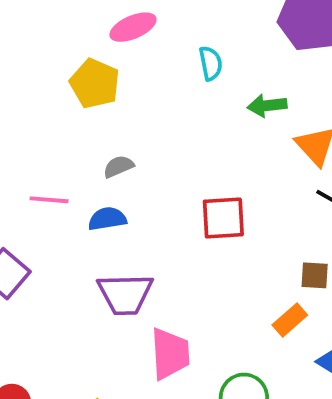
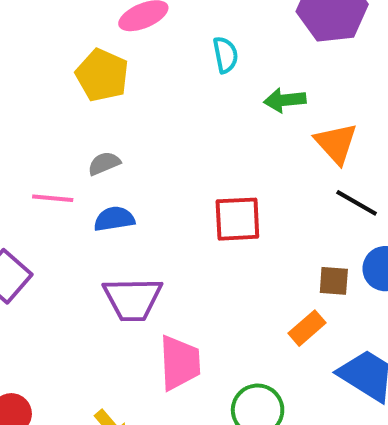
gray semicircle: (118, 166) -> (104, 163), moved

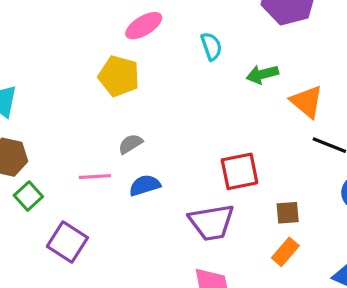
brown square: (334, 281) -> (288, 213), moved
purple trapezoid: (133, 299) -> (212, 222), moved
orange rectangle: (307, 328) -> (285, 252), moved

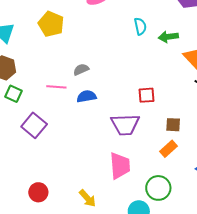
cyan semicircle: (211, 46) -> (140, 26), moved
yellow pentagon: (119, 76) -> (51, 24), moved
red square: (240, 171) -> (147, 95), size x0.7
green square: (28, 196) -> (13, 94), turned -30

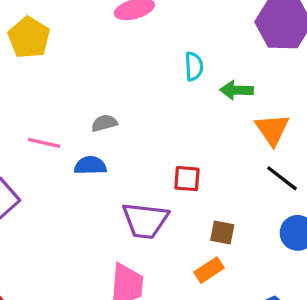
yellow pentagon: (51, 24) -> (29, 37), moved
gray semicircle: (81, 69) -> (104, 123), moved

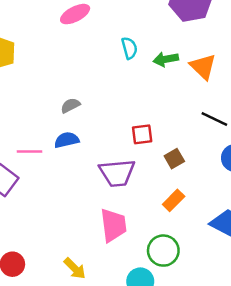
orange triangle: (272, 129) -> (203, 67), moved
pink line: (44, 143) -> (29, 152), moved
brown square: (222, 233) -> (174, 159), moved, turned -30

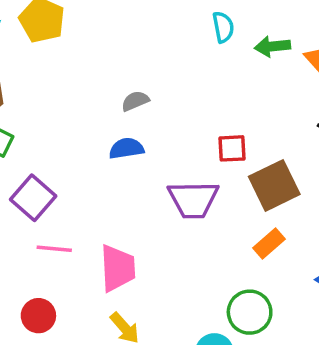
pink line: (29, 152) -> (54, 249), moved
brown square: (174, 159) -> (274, 185), size x1.8
pink trapezoid: (113, 225) -> (118, 268), moved

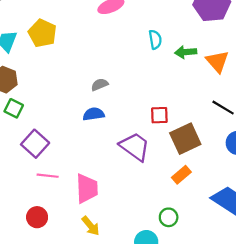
purple trapezoid: (193, 199) -> (135, 147), turned -144
green circle: (250, 312) -> (169, 217), size x0.7

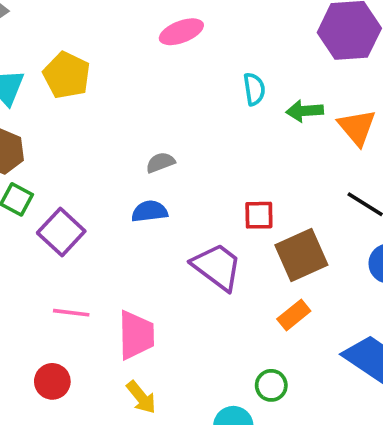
purple square: (35, 144) -> (61, 232), moved

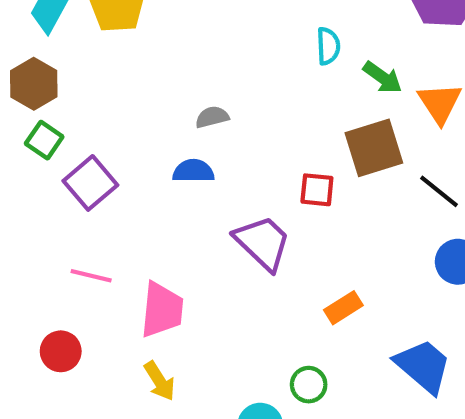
green arrow: (305, 111) -> (382, 77), turned -147
brown square: (301, 255) -> (374, 148), moved

